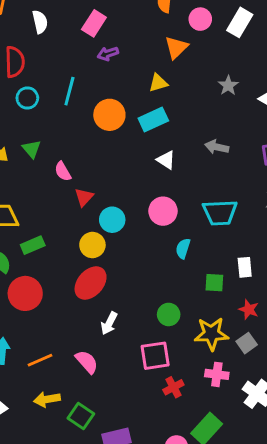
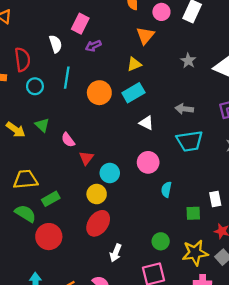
white semicircle: (40, 22) -> (56, 44), moved
cyan trapezoid: (220, 213) -> (190, 141), moved

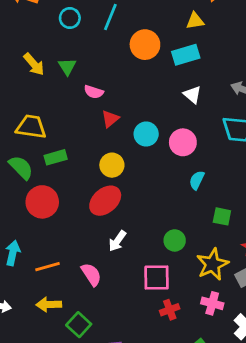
pink semicircle: (68, 140) -> (94, 92), turned -49
cyan circle: (110, 173) -> (146, 134), moved
yellow star: (195, 253) -> (212, 264), turned -30

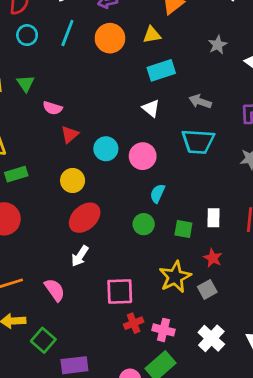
orange circle: (145, 45) -> (110, 38), moved
cyan rectangle: (186, 55) -> (161, 70), moved
red ellipse: (105, 201) -> (85, 218), moved
green circle: (175, 240) -> (144, 224), moved
pink cross: (212, 303) -> (164, 330), moved

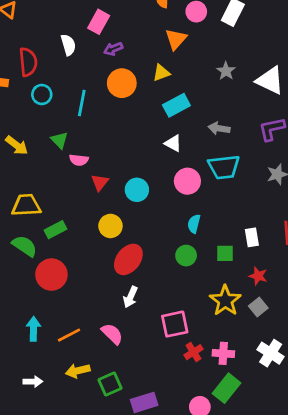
cyan line: (67, 33) -> (82, 103), moved
green triangle: (26, 83) -> (59, 140), moved
pink circle: (143, 156) -> (187, 181), moved
green square: (43, 340) -> (110, 384), turned 35

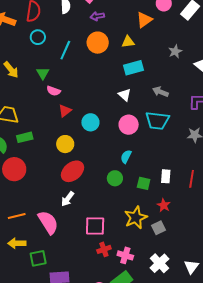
pink semicircle: (112, 334) -> (48, 222), size x1.4

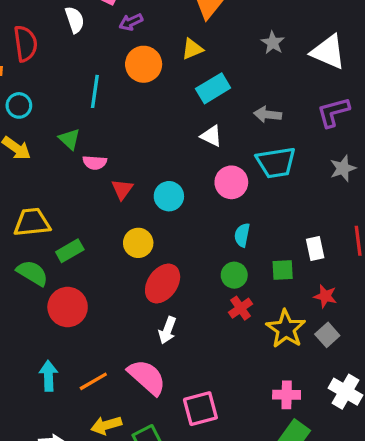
cyan circle: (38, 37) -> (19, 105), moved
pink square: (95, 226) -> (200, 409), moved
red cross: (104, 249) -> (241, 308), moved

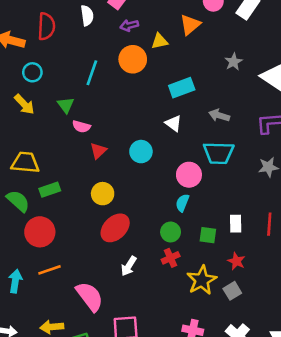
yellow triangle: (192, 49) -> (160, 41), moved
pink circle: (231, 182) -> (189, 175), moved
cyan circle: (169, 196) -> (141, 152), moved
white arrow: (167, 330) -> (129, 266), moved
orange line: (93, 381) -> (50, 270), moved

